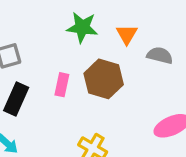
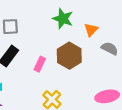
pink rectangle: (62, 85) -> (40, 64), moved

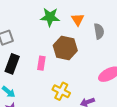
gray semicircle: (110, 48) -> (99, 31), turned 70

